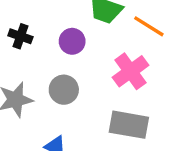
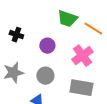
purple circle: (72, 41) -> (47, 46), moved
gray circle: (64, 90) -> (45, 76), moved

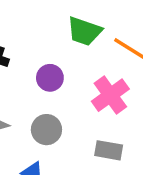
gray rectangle: (81, 88) -> (109, 150), size x0.7

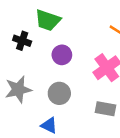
green trapezoid: (84, 31) -> (48, 20), moved

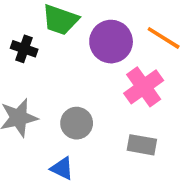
purple circle: (62, 55) -> (111, 42), moved, size x1.5

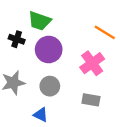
purple circle: (111, 42) -> (49, 50), moved

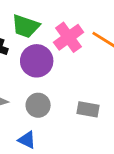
pink cross: (92, 63) -> (69, 37), moved
gray rectangle: (91, 100) -> (88, 109), moved

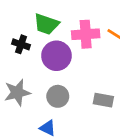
pink cross: (69, 37) -> (86, 34), turned 32

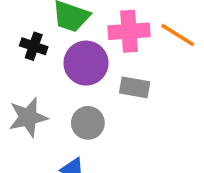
gray rectangle: (103, 100) -> (135, 87), moved

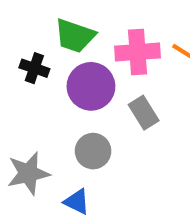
gray rectangle: (135, 87) -> (144, 113), turned 48
gray star: (28, 117) -> (28, 173), moved

